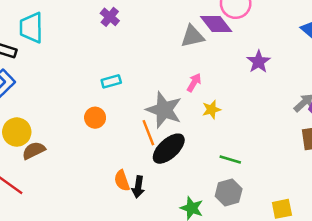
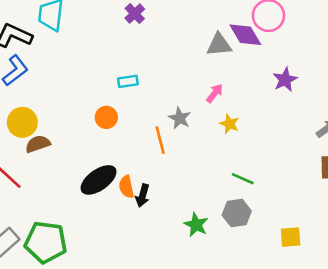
yellow star: (211, 109) -> (229, 124), turned 30
gray star: (164, 110) -> (180, 118), size x0.6
black ellipse: (169, 149) -> (99, 180), moved

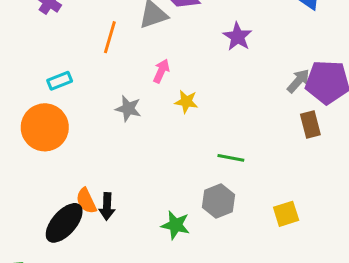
orange circle: (106, 117) -> (45, 127), size x1.8
orange line: (160, 140) -> (110, 37), moved, turned 44
green line: (243, 179) -> (231, 158), moved
black ellipse: (99, 180) -> (64, 223), moved

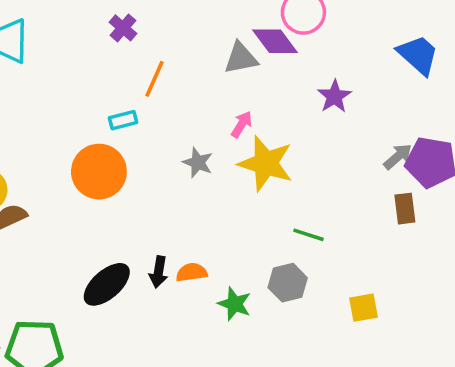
orange line: (110, 37) -> (155, 79), moved
yellow star: (186, 102) -> (266, 163), size x2.0
orange semicircle: (86, 201) -> (192, 272), moved, turned 100

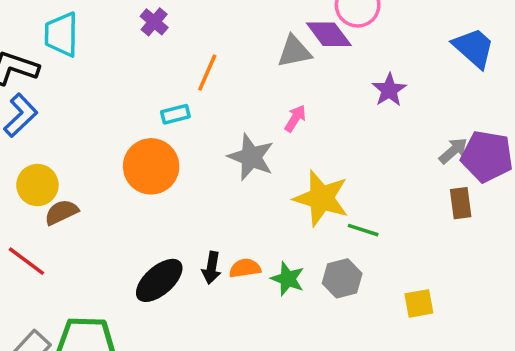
purple cross: (123, 28) -> (154, 22), moved
gray star: (198, 163) -> (251, 157), size x1.5
yellow star: (266, 163) -> (321, 198), moved
green star: (235, 304) -> (288, 279), moved

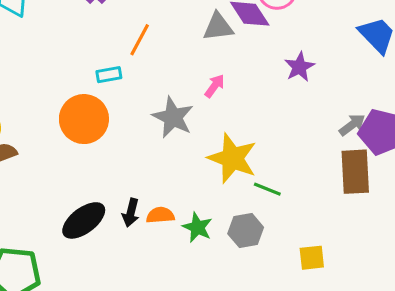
brown rectangle: (461, 203) -> (355, 172), size x1.6

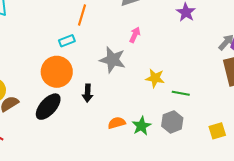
yellow star: (232, 158) -> (155, 78), size x0.6
black arrow: (131, 213) -> (88, 93), moved
black ellipse: (84, 220) -> (48, 107), moved
green star: (197, 227) -> (141, 126), turned 30

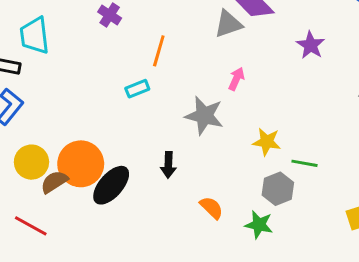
orange circle: (57, 72) -> (81, 164), moved
gray hexagon: (172, 122) -> (278, 189), moved
orange semicircle: (117, 123) -> (211, 208), turned 60
green star: (141, 126) -> (259, 225), moved, turned -30

